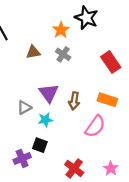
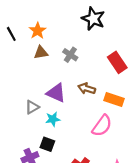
orange star: (61, 30) -> (38, 31), moved
purple triangle: (49, 93) -> (56, 93), turned -30
brown arrow: (74, 101) -> (87, 89), moved, turned 98

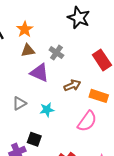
brown arrow: (87, 89) -> (72, 85), turned 140
purple triangle: (56, 93) -> (40, 73), moved
cyan star: (53, 119) -> (47, 110), moved

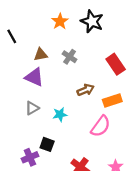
orange star: (25, 29) -> (60, 21), moved
purple triangle: (40, 73) -> (34, 77), moved
orange rectangle: (99, 96) -> (112, 101), turned -36

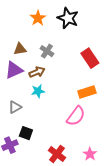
purple triangle: (34, 77) -> (14, 70), turned -48
brown arrow: (86, 90) -> (37, 72), moved
gray triangle: (32, 108) -> (15, 107), moved
cyan star: (60, 114) -> (38, 91), moved

